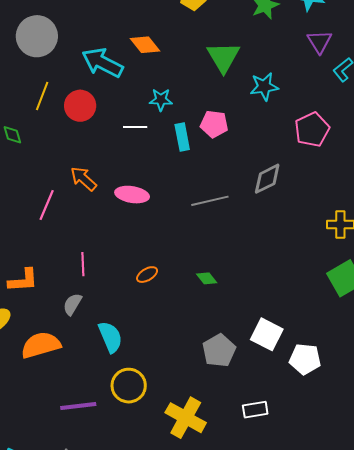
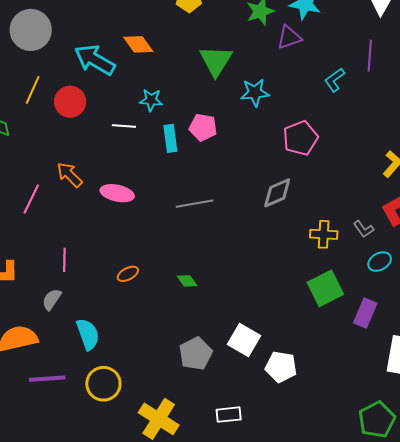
purple triangle: (319, 42) -> (289, 37), moved, turned 40
gray diamond: (267, 179) -> (277, 193), moved
purple line: (78, 406) -> (47, 379), moved

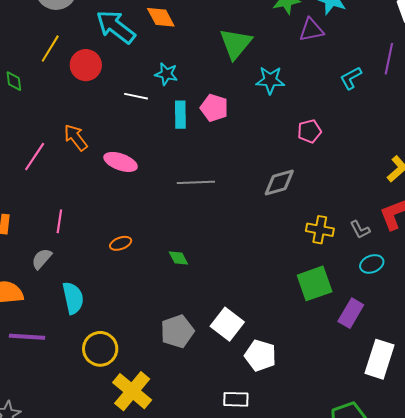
pink pentagon: (300, 138) -> (309, 131), size x0.7
yellow circle: (103, 384) -> (100, 349), moved
white rectangle: (229, 415) -> (236, 399), moved

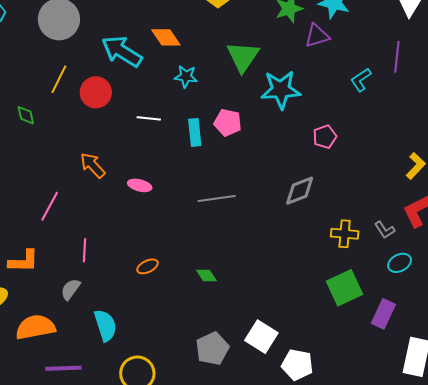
cyan star: (166, 74) -> (186, 76), moved
cyan star: (270, 80) -> (281, 90), size x1.4
pink line: (35, 157) -> (50, 206), moved
pink ellipse: (121, 162) -> (140, 185), size x0.7

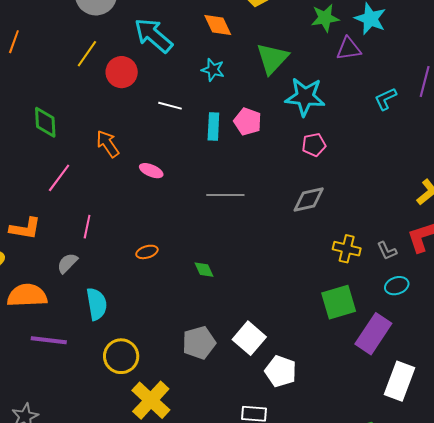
orange diamond: (166, 37) -> (218, 25), moved
green diamond: (26, 115) -> (45, 122), moved, size x1.5
pink pentagon: (325, 137) -> (314, 145), moved
purple rectangle: (383, 314) -> (373, 334), size x1.4

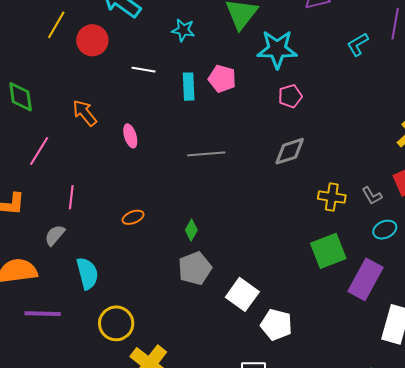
pink ellipse: (151, 171) -> (130, 136), turned 55
green diamond: (204, 270) -> (191, 230), turned 60
gray pentagon: (199, 343) -> (195, 268), moved

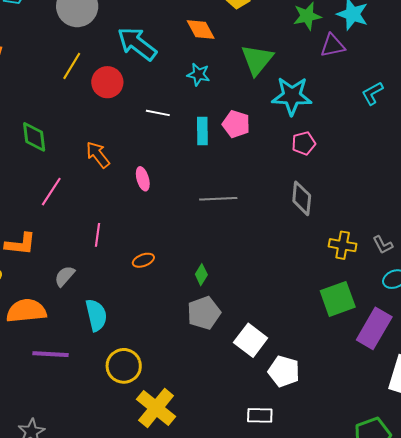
gray diamond: (290, 151) -> (302, 198), turned -68
pink line: (71, 197) -> (97, 235), moved

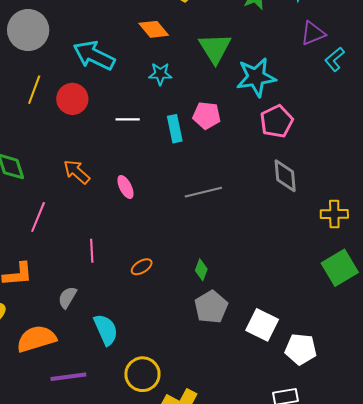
purple triangle: (333, 45) -> (313, 33), moved
pink pentagon: (304, 143) -> (277, 121), size x1.4

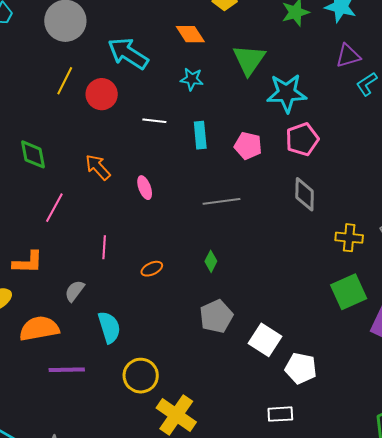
pink pentagon: (207, 115) -> (248, 146), moved
green diamond: (201, 270) -> (211, 261), moved

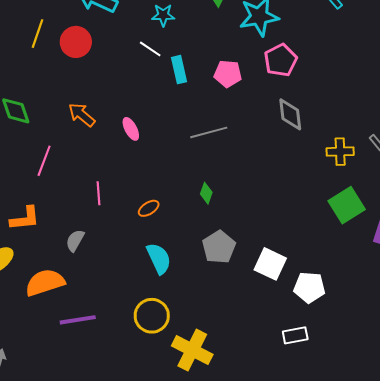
white line: (154, 121) -> (150, 49), moved, turned 35
cyan semicircle: (109, 327) -> (159, 258), moved

